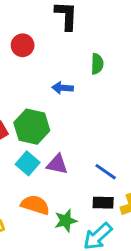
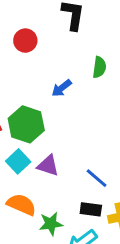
blue arrow: (63, 88) -> (62, 88), turned -48

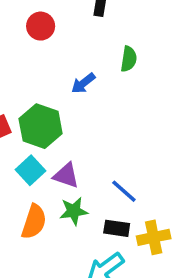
orange semicircle: (21, 205) -> (34, 222), turned 84
green star: (51, 224) -> (74, 211), moved

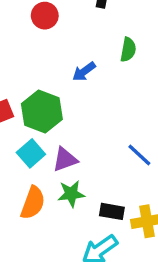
purple triangle: (66, 175) -> (65, 159), turned -40
blue line: (124, 191) -> (139, 155), moved

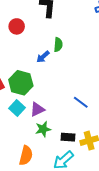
green semicircle: (128, 50) -> (58, 45), moved
orange semicircle: (33, 203) -> (26, 156), moved

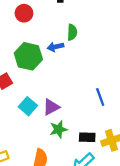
blue arrow: (43, 57) -> (55, 47), turned 32
green hexagon: (21, 83) -> (28, 56), moved
blue line: (81, 102) -> (100, 97), turned 35

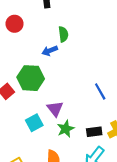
green hexagon: (28, 56) -> (31, 78), moved
cyan square: (28, 106) -> (34, 123), moved, turned 30
purple triangle: (51, 107) -> (55, 109), turned -30

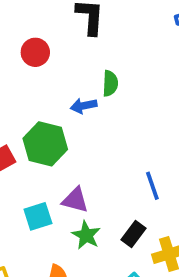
purple triangle: (55, 109) -> (75, 200), turned -48
green star: (66, 129) -> (86, 235), turned -30
black rectangle: (94, 132) -> (134, 234), moved, turned -56

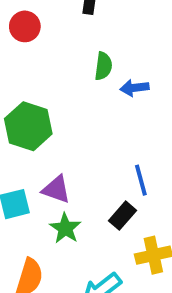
blue arrow: (84, 106) -> (134, 88), moved
black rectangle: (134, 234) -> (123, 216), moved

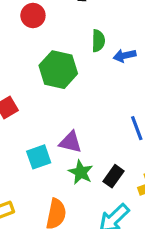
green hexagon: (28, 126) -> (58, 70), moved
black rectangle: (123, 216) -> (114, 176), moved

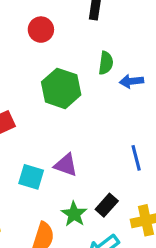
cyan square: (39, 157) -> (31, 177), turned 30
green star: (81, 172) -> (74, 214), moved

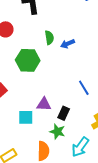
black rectangle: (107, 205) -> (64, 113), moved

